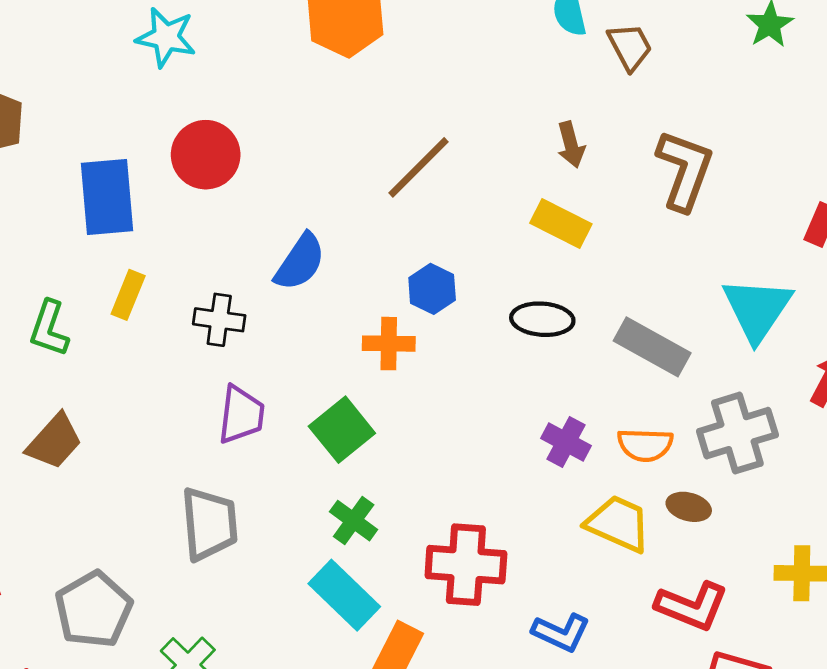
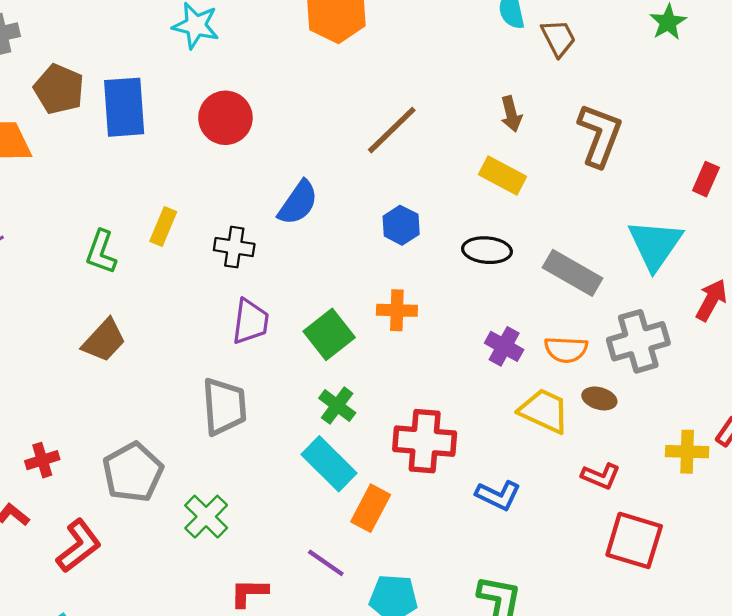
blue rectangle: (107, 197) -> (124, 107), moved
orange cross: (389, 344) -> (397, 310), moved
red L-shape: (692, 606) -> (601, 476), size x0.7

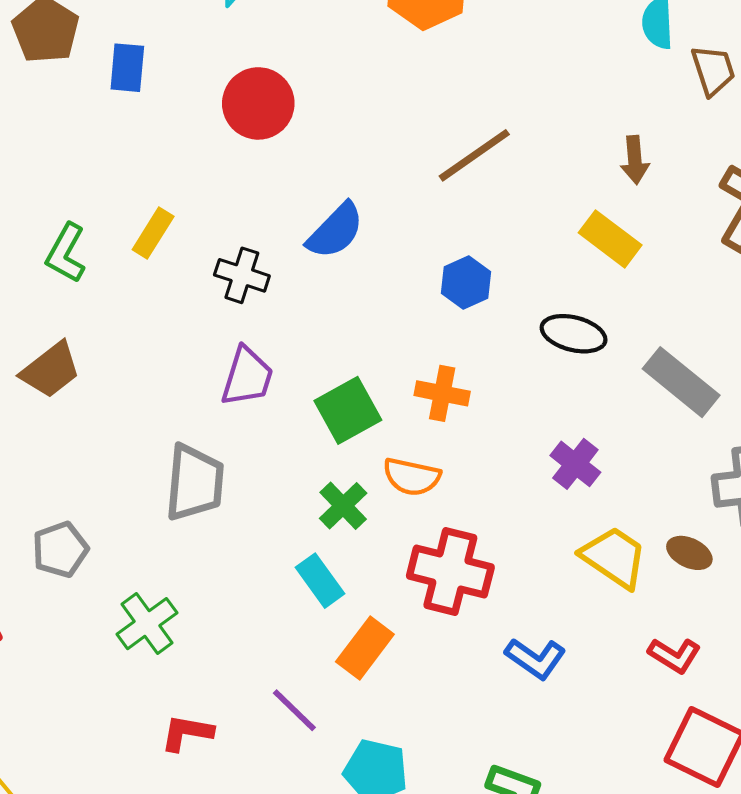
blue rectangle: (124, 107) -> (127, 68), size x0.6
orange semicircle: (566, 350) -> (412, 477), moved
cyan rectangle: (329, 464) -> (320, 581), size x0.7
gray pentagon: (133, 472) -> (60, 550), size x0.7

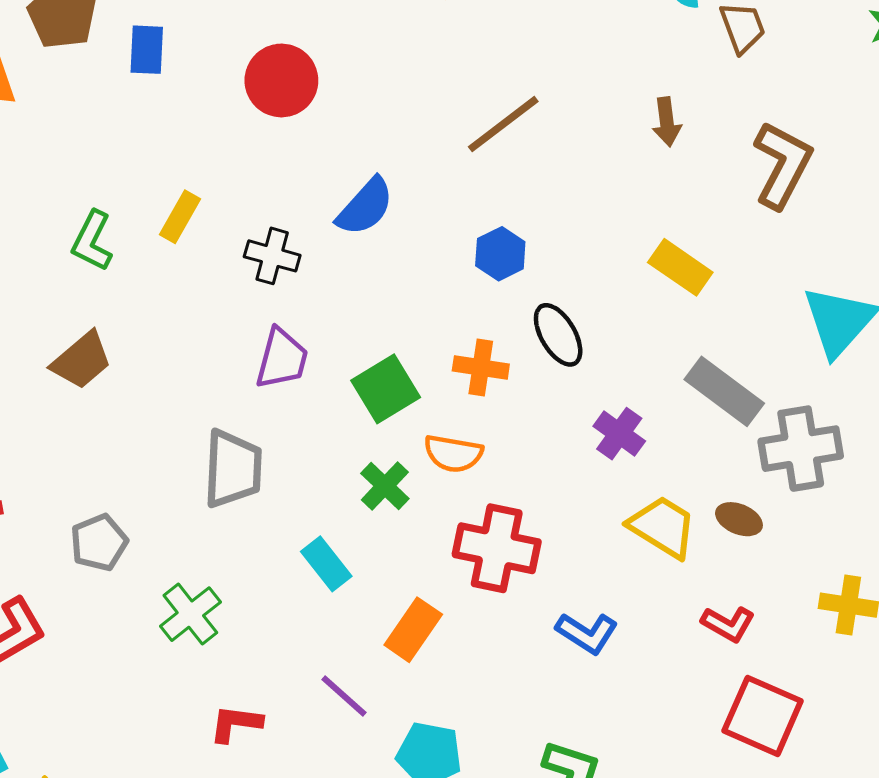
yellow rectangle: (610, 239) -> (680, 267), moved
black ellipse: (574, 334) -> (558, 335), moved, turned 48
gray rectangle: (681, 382) -> (724, 391), moved
cyan rectangle: (320, 581) -> (326, 564), moved

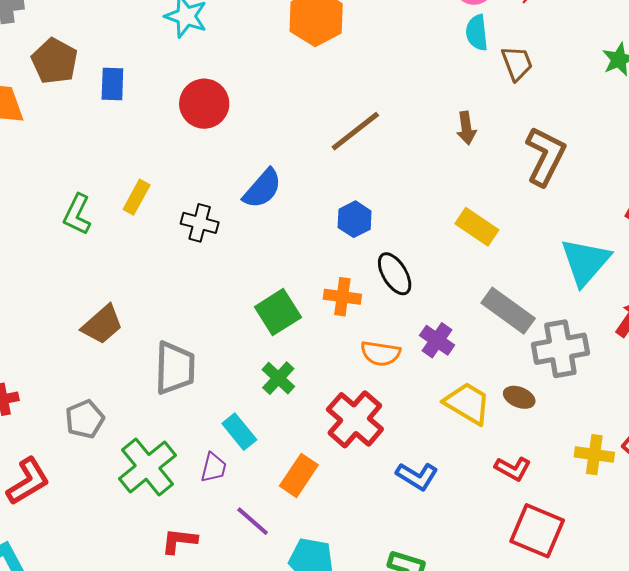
purple trapezoid: (282, 359) -> (214, 468), moved, size x0.7
brown trapezoid: (82, 360) -> (102, 325), moved
orange semicircle: (453, 454) -> (380, 353), moved
red cross: (497, 548) -> (355, 419), turned 30
green cross: (190, 614) -> (147, 467), size x1.4

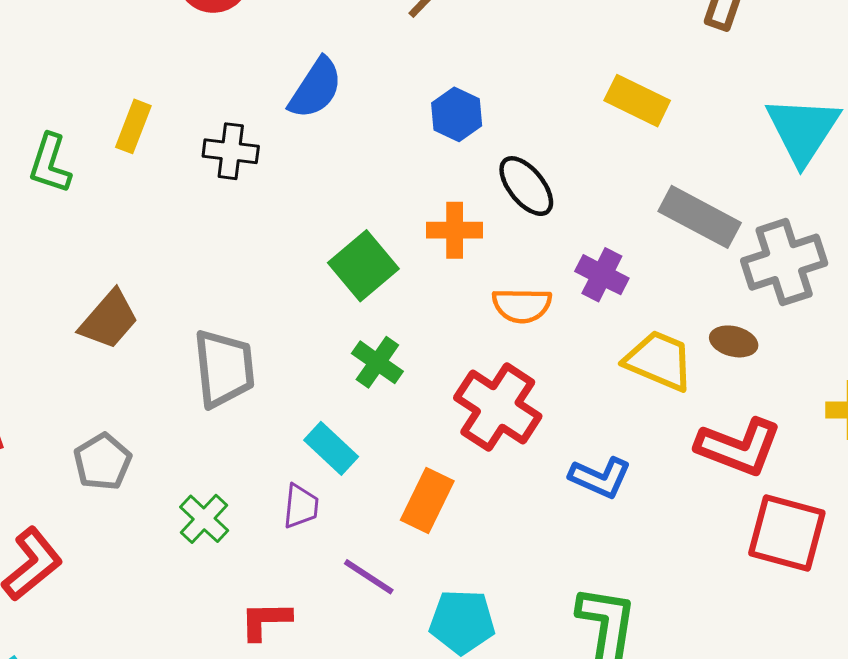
green cross: (147, 467) -> (204, 519), size x0.6
red L-shape: (513, 469) -> (739, 447), size x1.6

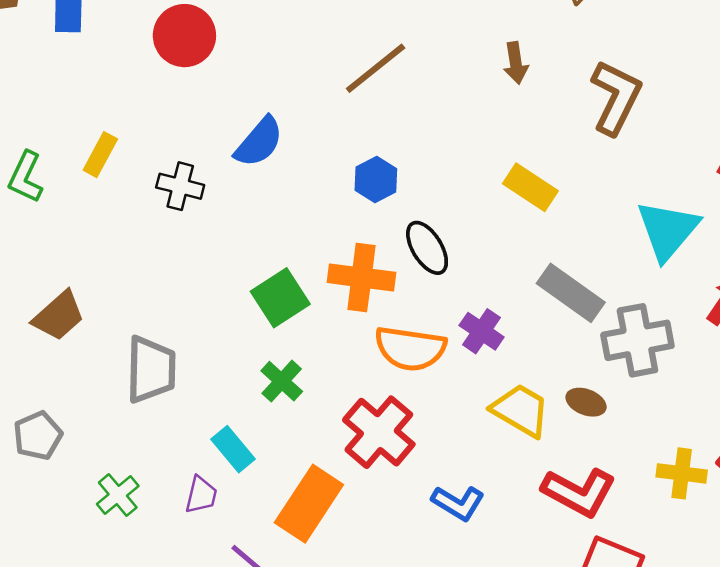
orange cross: (455, 230) -> (361, 277), size x1.4
orange semicircle: (522, 305) -> (410, 348), size x1.4
orange rectangle: (427, 500) -> (309, 504), size x1.4

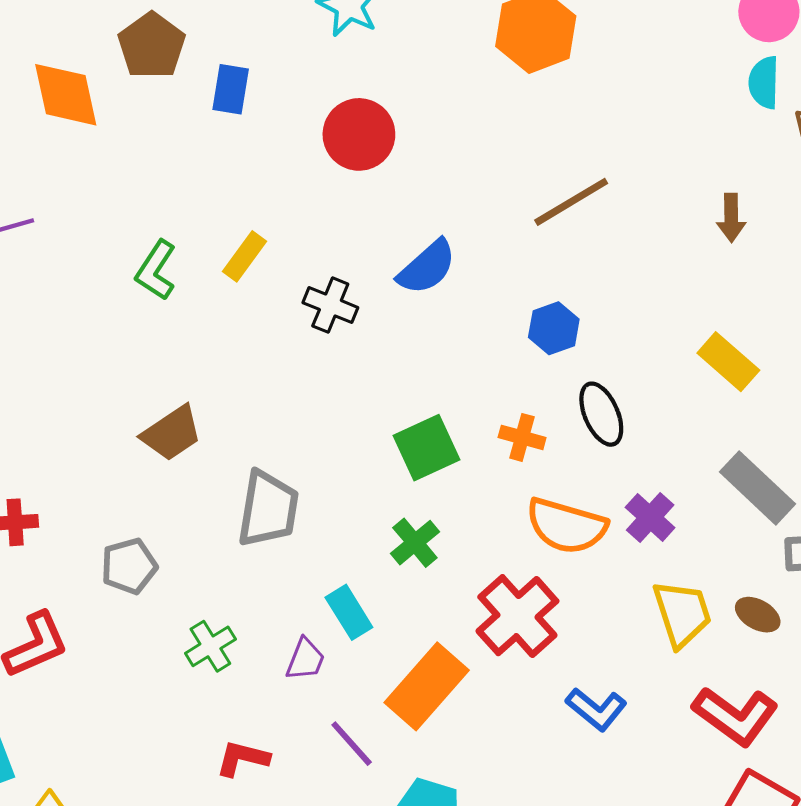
orange cross: (361, 277) -> (522, 437), size x0.6
yellow trapezoid: (521, 410) -> (682, 614), turned 34

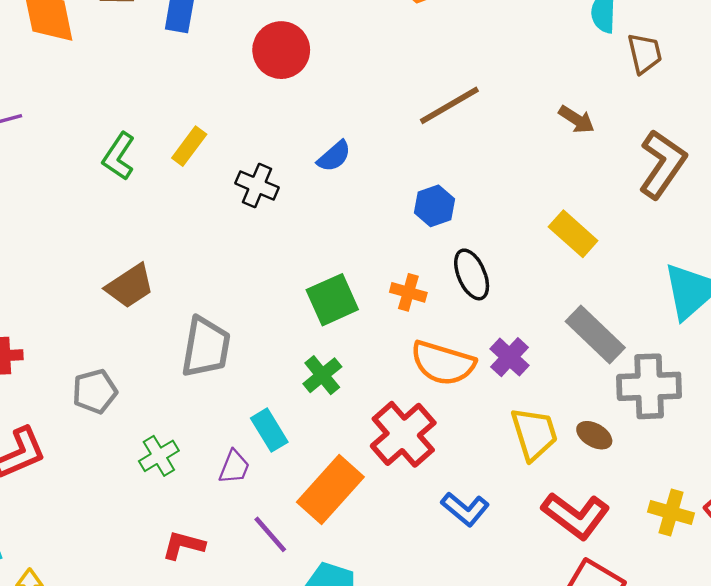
brown arrow: (731, 218) -> (577, 119), turned -57
blue semicircle: (427, 267) -> (334, 156), size x0.7

